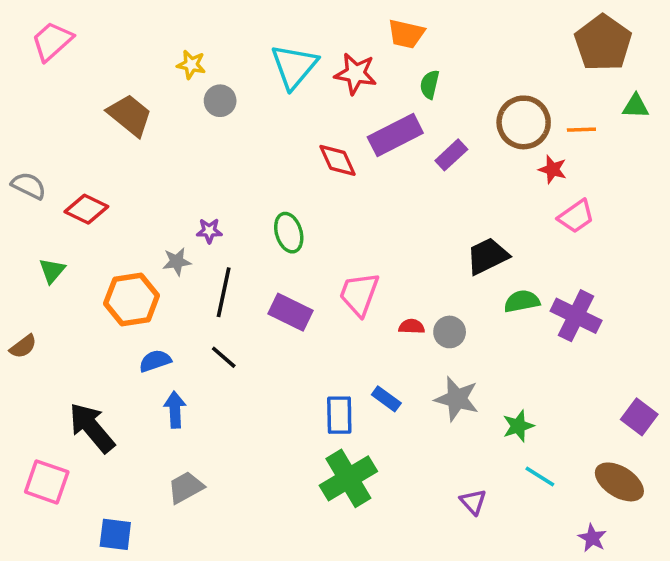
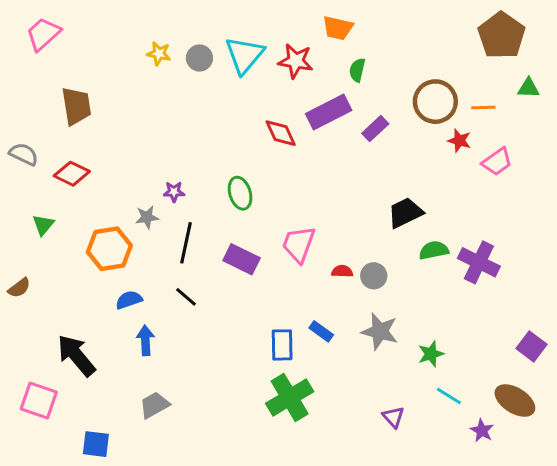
gray circle: (220, 101) -> (199, 58), moved
brown trapezoid: (130, 115) -> (76, 106), moved, turned 42
pink trapezoid: (576, 216) -> (497, 162), moved
purple star: (592, 538) -> (482, 431), moved

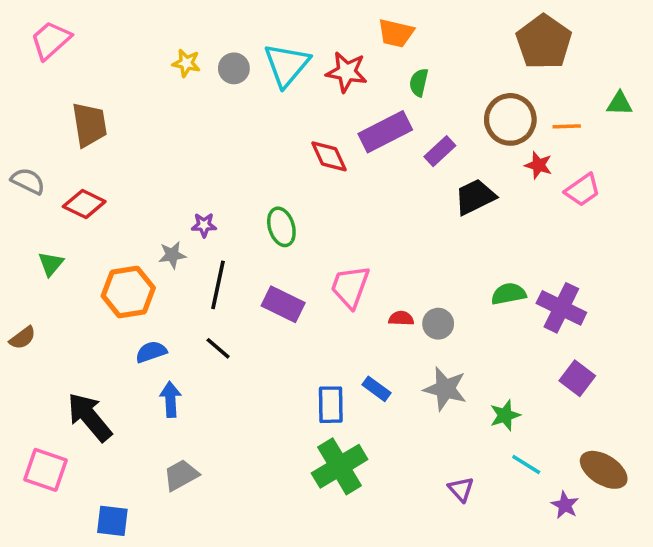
brown pentagon: (501, 35) -> (544, 42), moved
black trapezoid: (405, 213) -> (475, 197), moved
purple square: (531, 346) -> (577, 378), moved

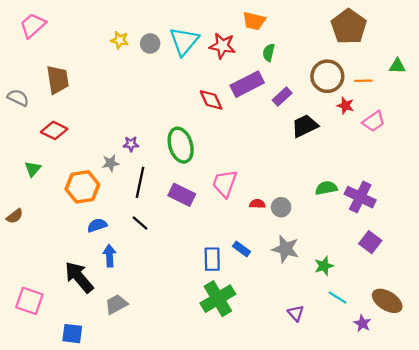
gray semicircle: (28, 181) -> (18, 98), moved
green ellipse: (281, 227) -> (181, 145), size x1.4
black arrow: (89, 417) -> (79, 277), moved

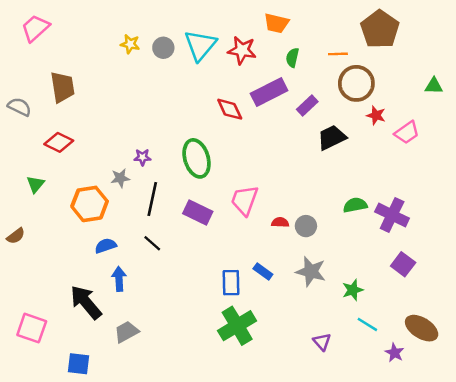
green triangle: (397, 66) -> (434, 86), moved
orange line: (363, 81) -> (338, 54), moved

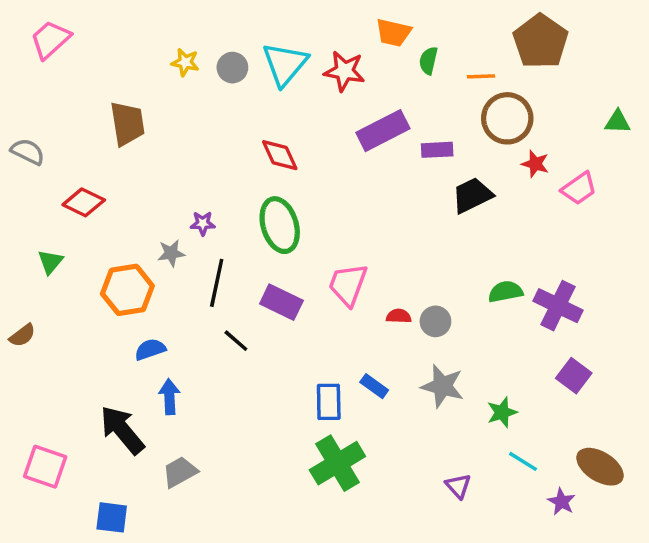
green semicircle: (292, 58) -> (428, 61), moved
brown trapezoid: (62, 87) -> (127, 124), moved
purple rectangle: (307, 106) -> (437, 150), turned 40
red diamond: (230, 109) -> (280, 155), moved
black line: (152, 243) -> (236, 341), moved

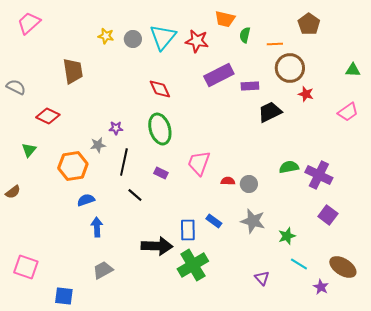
brown pentagon: (540, 41) -> (309, 24), size x0.7
pink trapezoid: (579, 188) -> (348, 112), moved
purple rectangle: (281, 302) -> (161, 173), size x0.6
black arrow: (122, 430) -> (157, 246), moved, turned 132

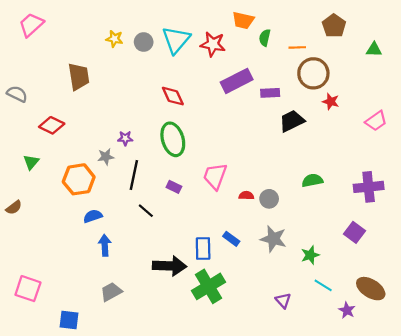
green triangle: (353, 70) -> (374, 50), moved
purple cross: (319, 175) -> (369, 187), moved, turned -32

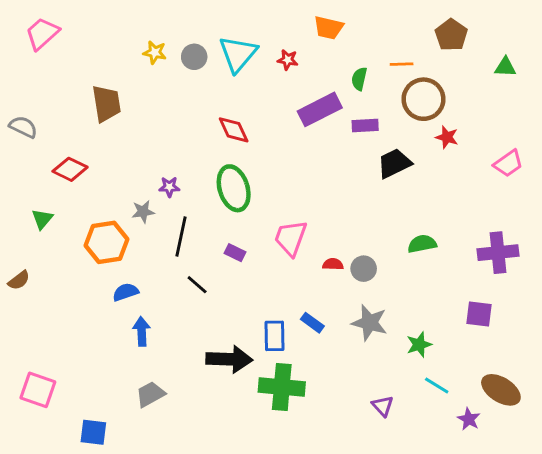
green semicircle: (265, 38) -> (359, 79), moved
red star: (213, 44) -> (288, 60), size x0.6
purple square: (355, 232) -> (479, 314), turned -30
green cross: (209, 286) -> (282, 387), turned 36

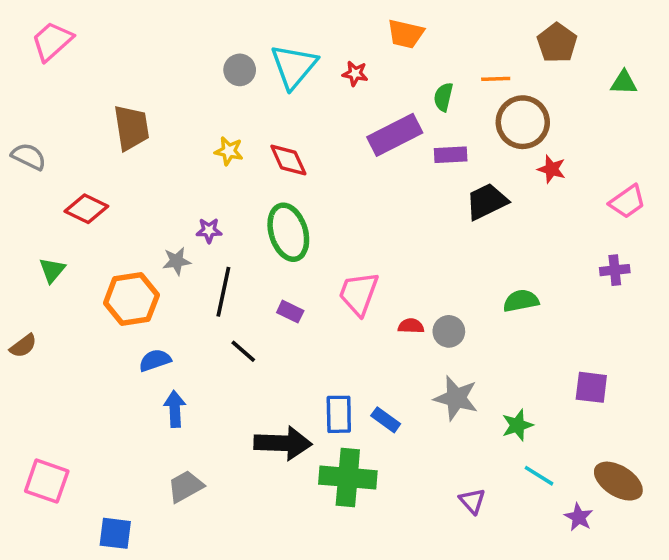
yellow star: (155, 52) -> (229, 151), moved
purple cross: (498, 253) -> (615, 270), moved, size x0.6
blue rectangle: (312, 323) -> (386, 420), moved

